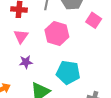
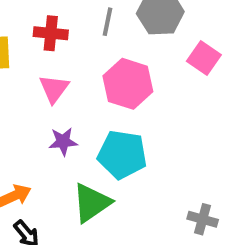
cyan pentagon: (68, 72) -> (122, 155), moved

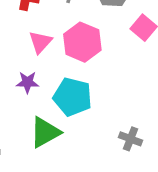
pink triangle: (54, 89) -> (40, 42), moved
gray cross: (203, 219) -> (131, 139), moved

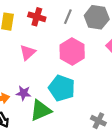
pink triangle: (40, 42) -> (28, 52), moved
purple star: (27, 82) -> (24, 93), moved

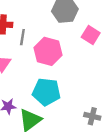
gray line: (68, 17) -> (22, 37), moved

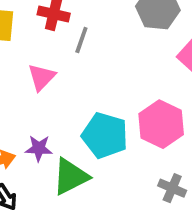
pink hexagon: (48, 51) -> (161, 124), moved

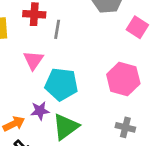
cyan pentagon: (105, 135) -> (61, 84), moved
gray cross: (172, 188) -> (125, 127), moved

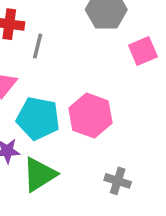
pink square: (137, 27) -> (143, 51), turned 30
pink hexagon: (123, 79) -> (90, 115), moved

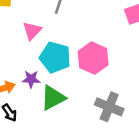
gray cross: (118, 181) -> (109, 107), size x1.5

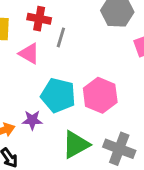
pink triangle: (32, 31) -> (29, 53), moved, turned -42
green triangle: (53, 98) -> (76, 145), moved

